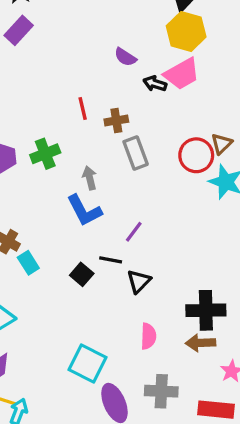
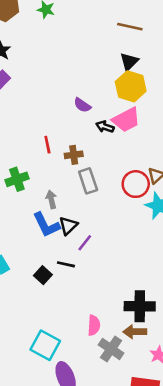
black triangle: (139, 281) -> (68, 226), moved
gray cross: (161, 391) -> (111, 349), moved, turned 30

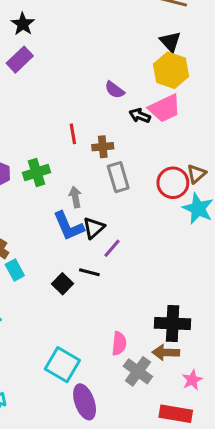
black triangle: (129, 62) -> (170, 42), turned -30

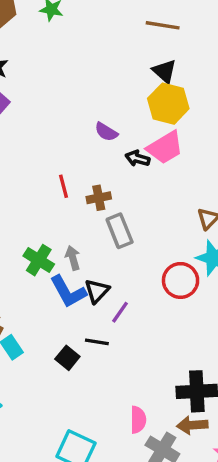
green cross: (36, 173) -> (39, 260), moved, turned -35
red circle: (173, 183) -> (181, 280), moved

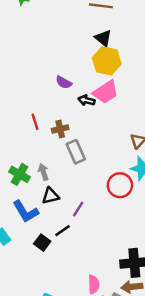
black triangle: (97, 291) -> (51, 196), moved, turned 36
blue L-shape: (68, 292) -> (25, 211), moved
black line: (97, 342) -> (63, 231), turned -42

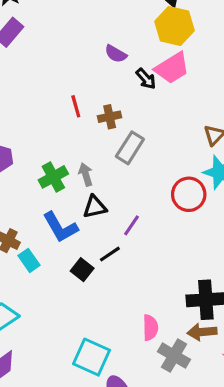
black arrow: (86, 100) -> (146, 79), turned -147
gray rectangle: (76, 152) -> (130, 148), turned 55
green cross: (19, 174) -> (53, 177), turned 30

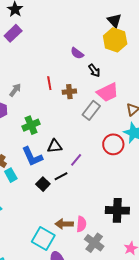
pink trapezoid: (172, 68) -> (108, 92), moved
gray rectangle: (130, 148) -> (91, 110), moved
gray arrow: (86, 174) -> (15, 90), moved, turned 48
brown arrow: (202, 332) -> (64, 224), moved

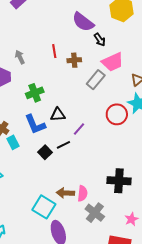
purple semicircle: (77, 53) -> (83, 22), size x1.6
gray arrow: (15, 90) -> (20, 57), turned -64

